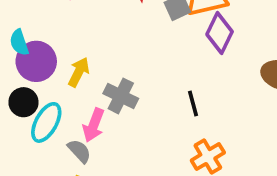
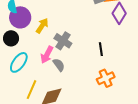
cyan ellipse: (46, 122) -> (19, 62), moved
gray semicircle: (79, 151) -> (59, 65), moved

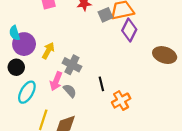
black line: (101, 49) -> (101, 84), moved

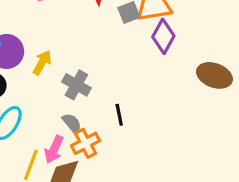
pink arrow: (56, 81) -> (54, 150), moved
orange cross: (121, 101) -> (85, 143), moved

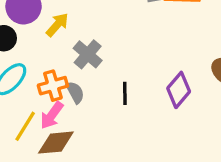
purple diamond: (163, 36) -> (179, 90), moved
orange cross: (85, 143) -> (53, 86), moved

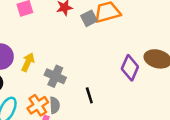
purple diamond: (179, 90) -> (130, 68), moved
gray semicircle: (75, 92) -> (55, 105), turned 42

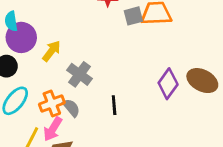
gray semicircle: (55, 105) -> (71, 108), turned -49

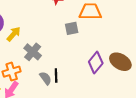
gray square: (133, 16) -> (72, 28), moved
gray semicircle: (71, 108) -> (45, 78), moved

